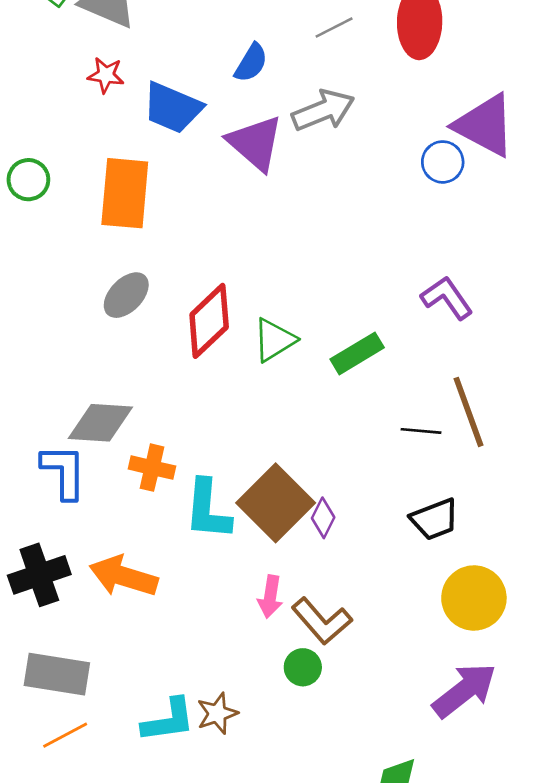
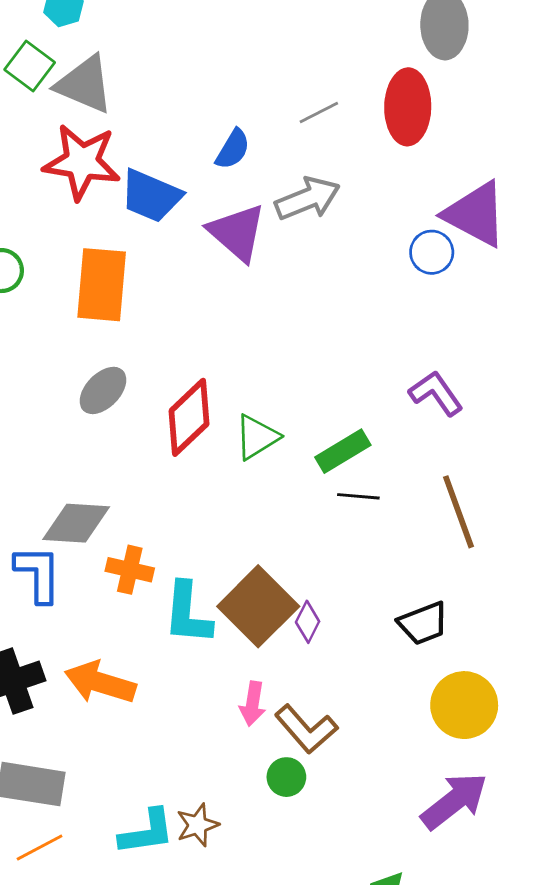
red star: (106, 75) -> (82, 162), size x2.0
black line: (421, 431) -> (358, 496), moved

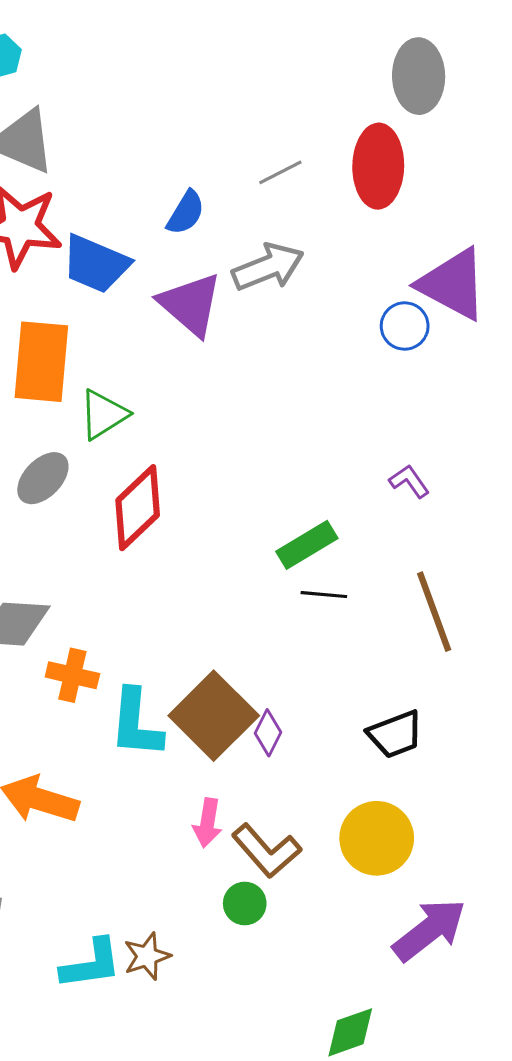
purple L-shape: (436, 393) -> (409, 481), size x0.7
green triangle: (257, 437) -> (103, 414), moved
yellow circle: (464, 705) -> (377, 838), moved

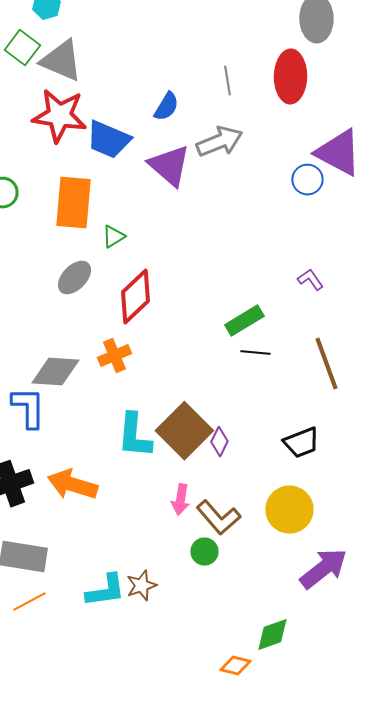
gray line: (280, 172) -> (227, 81), turned -72
green triangle: (103, 414) -> (113, 237), size x0.7
orange cross: (72, 675) -> (114, 356), moved, turned -36

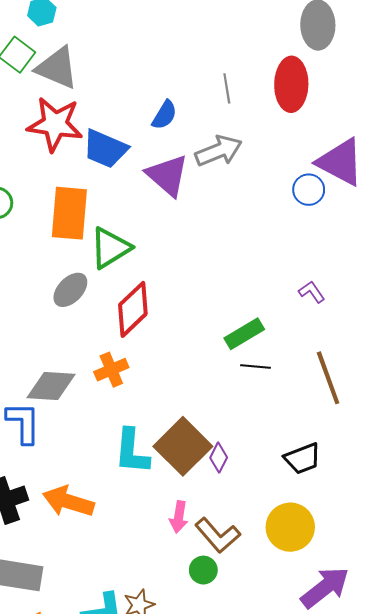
green triangle: (113, 237) -> (110, 248), size x1.8

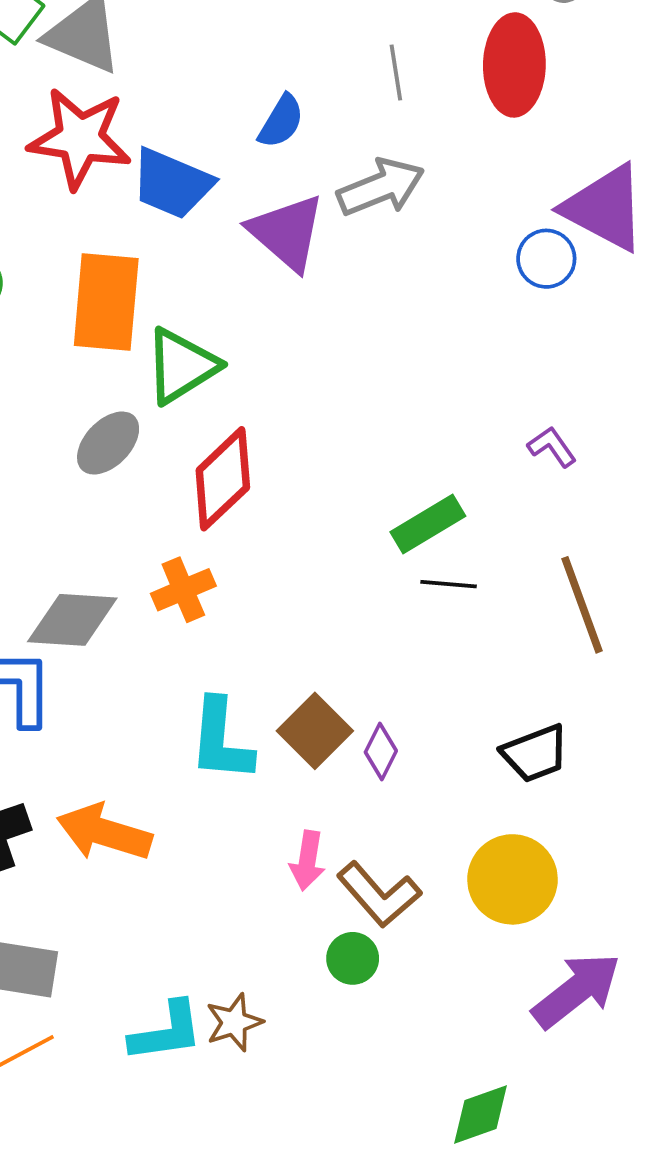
brown square: (183, 446) -> (315, 731), size x0.7

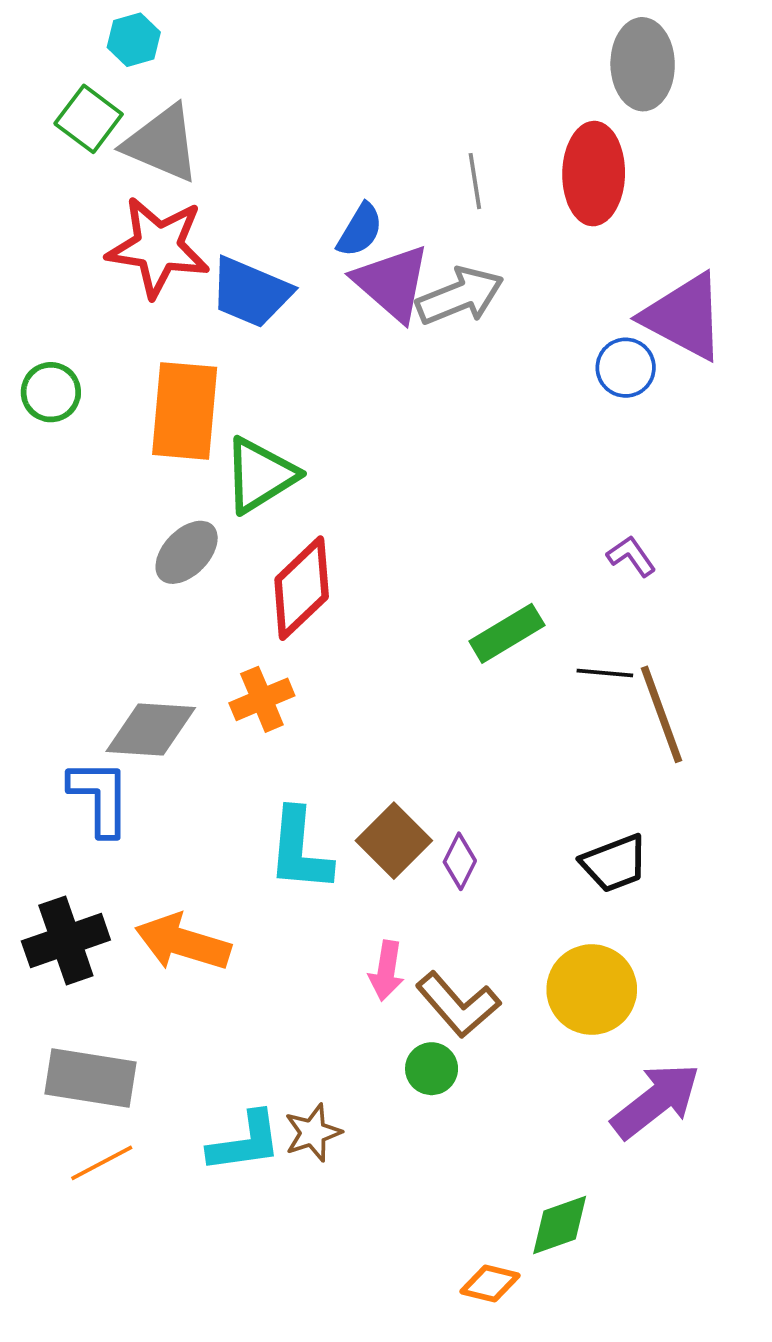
purple triangle: (287, 232) -> (392, 283), moved
black line: (449, 584) -> (605, 673), moved

